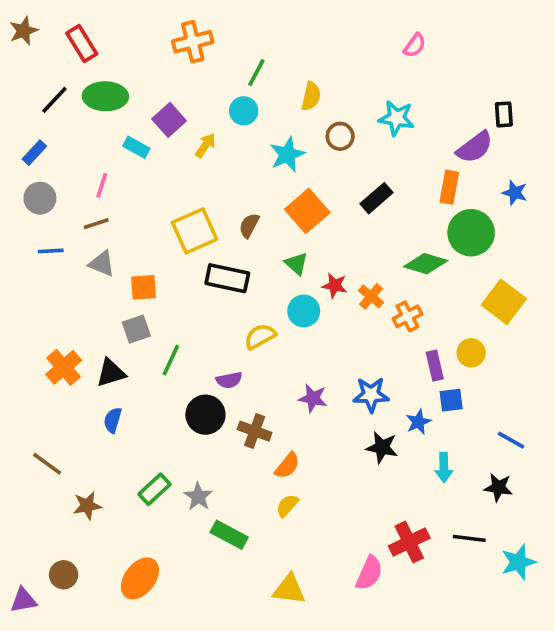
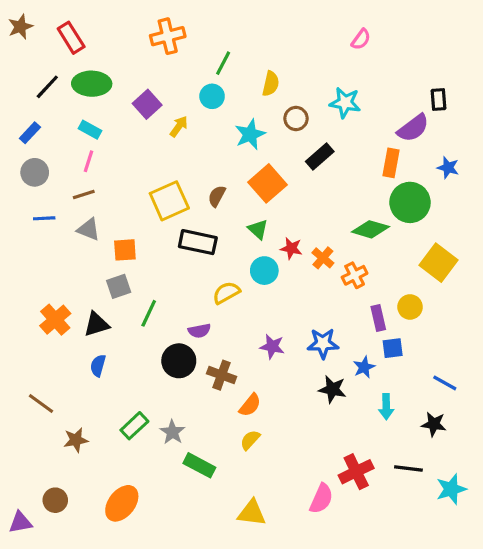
cyan rectangle: (136, 147) -> (90, 130), moved
black rectangle: (376, 198) -> (320, 157), moved

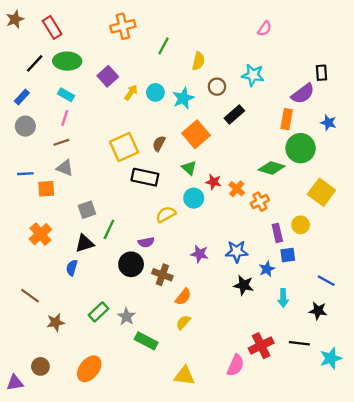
cyan circle: (212, 96) -> (155, 92), moved
blue line: (44, 218) -> (25, 174), moved
orange square: (125, 250) -> (46, 189), moved
black triangle: (96, 324) -> (85, 243), moved

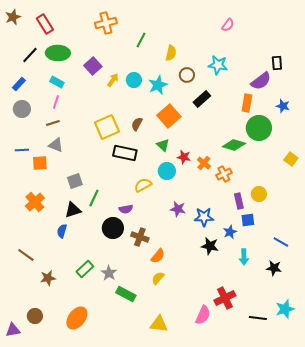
yellow square: (321, 192) -> (291, 159), moved, size x0.6
purple star: (200, 254) -> (178, 209), moved
black line: (299, 343) -> (258, 318), moved

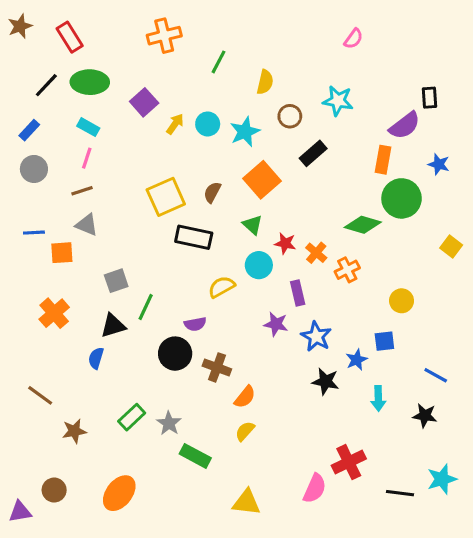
purple rectangle: (239, 201) -> (298, 293), moved
blue star: (204, 217) -> (316, 336), turned 30

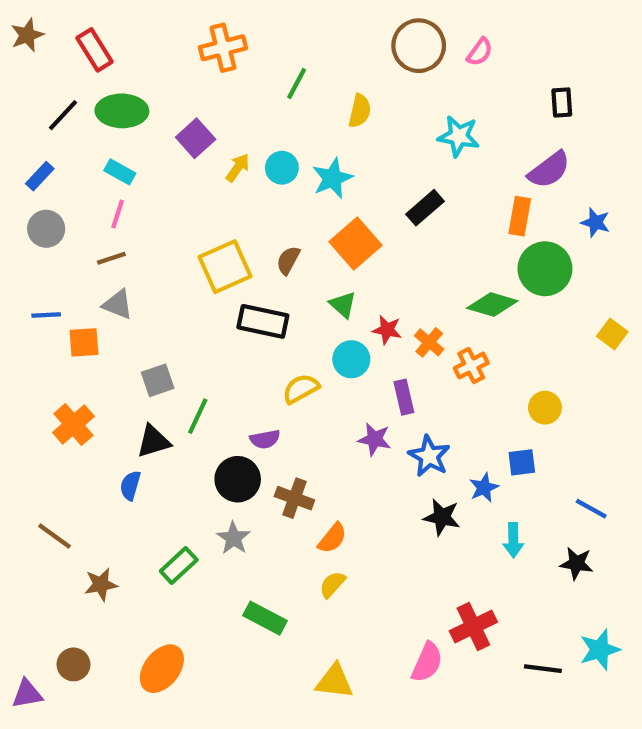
black rectangle: (429, 98) -> (562, 102), moved
brown circle: (290, 116) -> (419, 46), moved, size x1.6
gray star: (169, 423) -> (233, 538), moved

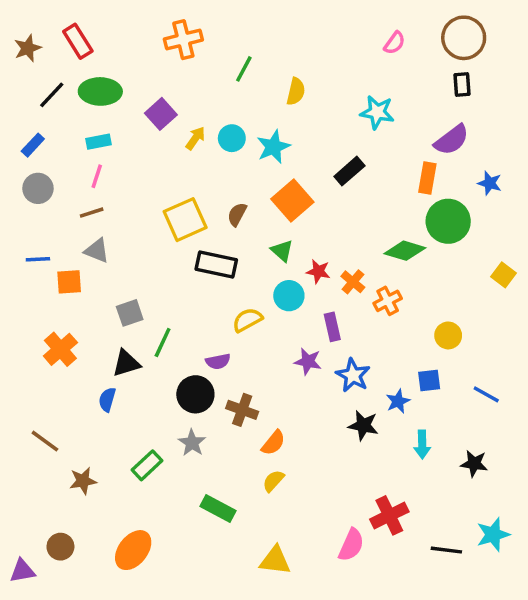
brown star: (27, 35) -> (28, 48), moved
brown circle: (419, 46) -> (464, 38), moved
cyan rectangle: (120, 172) -> (99, 142), turned -40
blue line: (591, 509) -> (486, 394), moved

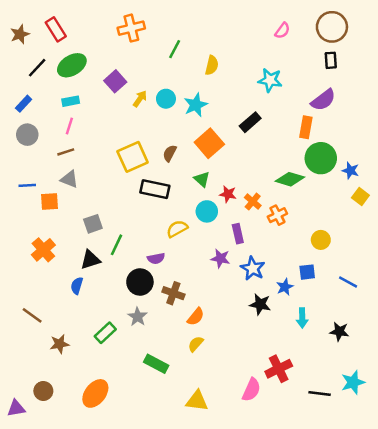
green ellipse: (100, 91) -> (72, 65), turned -32
blue star: (490, 183) -> (351, 171), moved

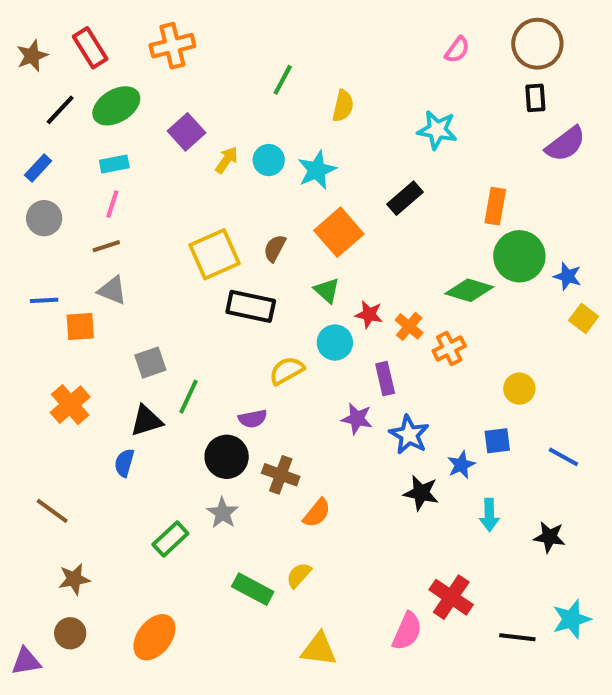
orange cross: (131, 28) -> (172, 46), moved
purple semicircle: (323, 100) -> (565, 144), moved
brown star: (59, 344) -> (74, 579), moved
yellow semicircle: (196, 344) -> (299, 575), moved
red cross: (279, 369) -> (451, 597), turned -30

